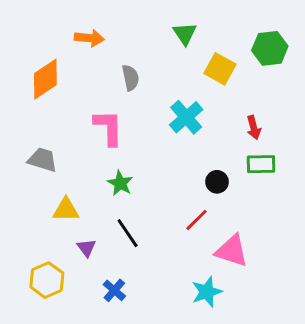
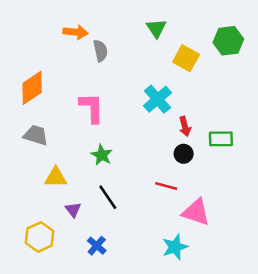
gray semicircle: (130, 78) -> (100, 51), moved
orange diamond: (45, 79) -> (32, 88), moved
red arrow: (254, 128) -> (185, 126), moved
red line: (196, 220) -> (166, 186), turned 60

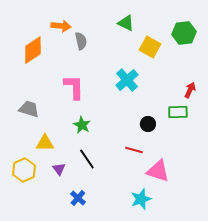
green triangle: (156, 28) -> (126, 23), turned -30
orange diamond: (32, 88) -> (33, 50), moved
red arrow: (185, 126) -> (190, 90), moved, turned -140
yellow hexagon: (40, 237) -> (24, 170), moved

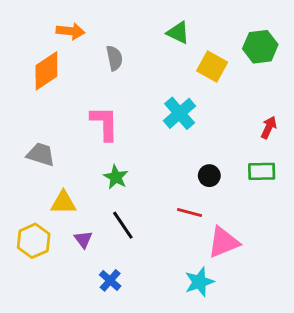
orange arrow: (61, 26) -> (70, 31), moved
green rectangle: (178, 112) -> (262, 171), moved
pink triangle: (158, 171) -> (223, 242), turned -40

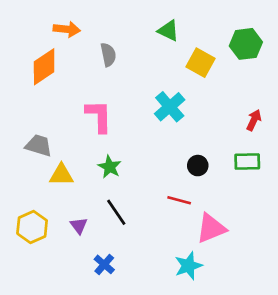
yellow triangle: (63, 203) -> (61, 175), moved

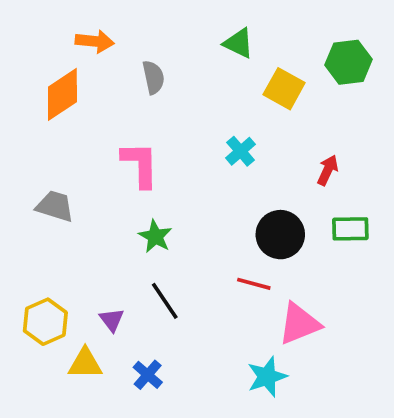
cyan cross: (170, 107) -> (241, 151), size x0.7
red arrow: (254, 120) -> (328, 170), moved
black circle: (198, 166) -> (280, 235), size x1.6
yellow triangle: (61, 175) -> (85, 363), moved

